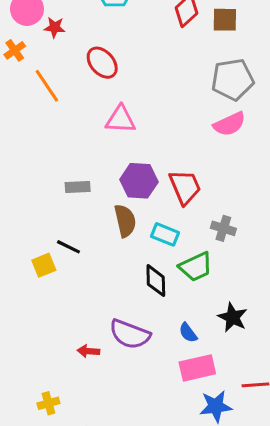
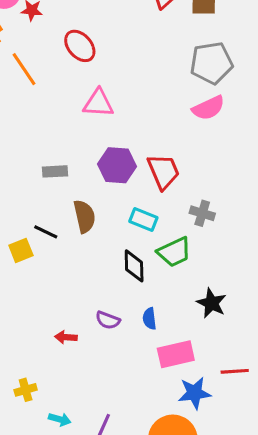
brown semicircle: (125, 221) -> (84, 216), moved
blue semicircle: (188, 333) -> (150, 319), moved, turned 30
purple semicircle: (130, 334) -> (108, 320), size x0.6

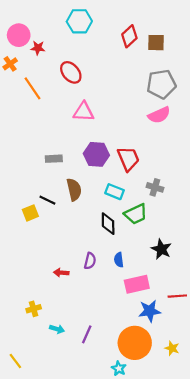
purple semicircle: (108, 320) -> (90, 261), turned -98

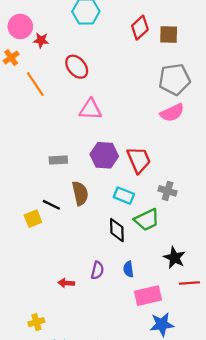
red line: (177, 296) -> (189, 283), moved

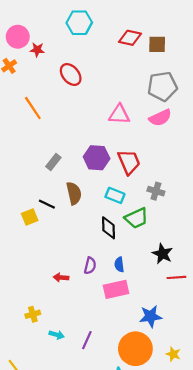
red diamond: (140, 28) -> (130, 38), turned 55
orange line: (35, 84) -> (33, 108), moved
pink triangle: (90, 109) -> (119, 114), moved
gray rectangle: (58, 160) -> (53, 162), turned -49
pink rectangle: (148, 296) -> (116, 289), moved

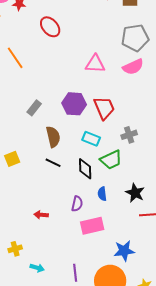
gray cross: (156, 191) -> (129, 135), turned -35
black line: (47, 204) -> (53, 163), moved
blue semicircle: (119, 265) -> (102, 194), moved
purple semicircle: (90, 266) -> (77, 204), moved
purple line: (87, 340) -> (75, 273), moved, turned -30

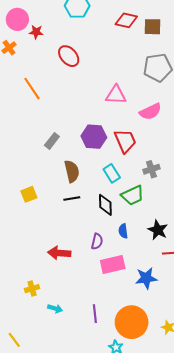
pink semicircle: (133, 67) -> (150, 112), moved
cyan rectangle: (91, 139) -> (112, 173), turned 36
black line: (53, 163) -> (72, 199), turned -35
red arrow: (41, 215) -> (59, 253), size x1.5
blue star: (124, 251) -> (146, 278), moved

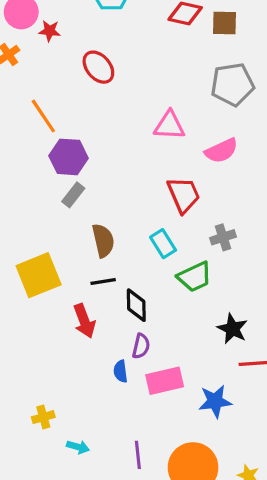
purple hexagon: (94, 137) -> (68, 157), moved
yellow square: (29, 194) -> (39, 275), size x1.8
black diamond: (105, 205) -> (136, 305), moved
blue semicircle: (123, 231) -> (121, 371), moved
red arrow: (59, 253) -> (84, 321), moved, turned -115

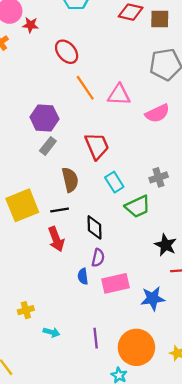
orange line: (43, 116) -> (85, 88), moved
red trapezoid: (184, 195) -> (97, 146), moved
black line: (103, 281) -> (60, 210), moved

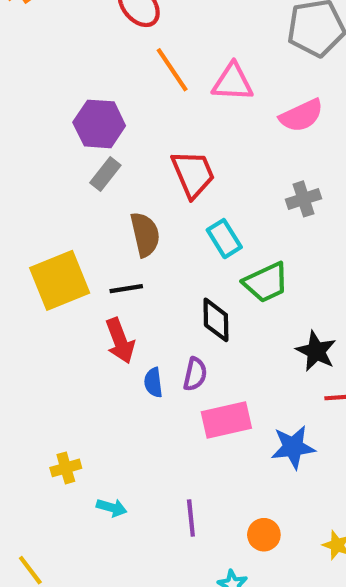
gray cross: (159, 177) -> (304, 199), moved
black diamond: (95, 227) -> (216, 320), moved
blue semicircle: (83, 276) -> (153, 382), moved
orange circle: (136, 347) -> (264, 535), size x0.5

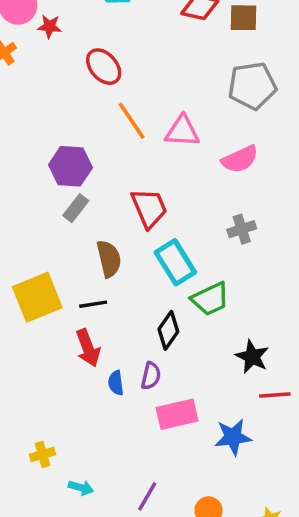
cyan rectangle: (224, 239) -> (175, 262), size x1.4
black diamond: (216, 320) -> (168, 330), turned 36
purple line: (191, 518) -> (147, 496), turned 36

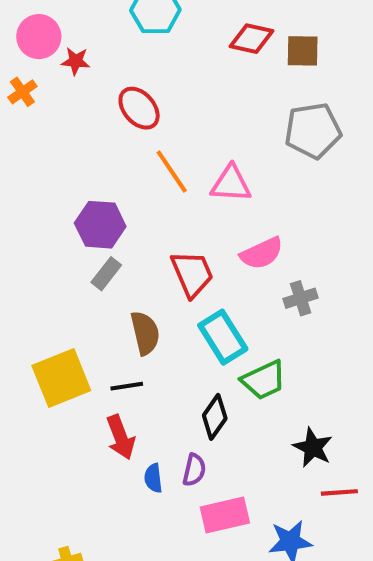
pink semicircle: (240, 159) -> (262, 253), moved

